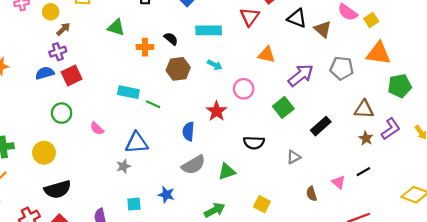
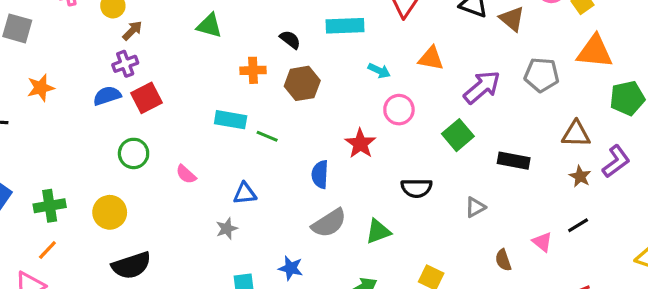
orange cross: (145, 47) -> (253, 70), moved
cyan arrow: (215, 65) -> (379, 71), moved
black rectangle: (321, 126) -> (514, 161), turned 54
blue triangle: (137, 143) -> (245, 193), size x0.7

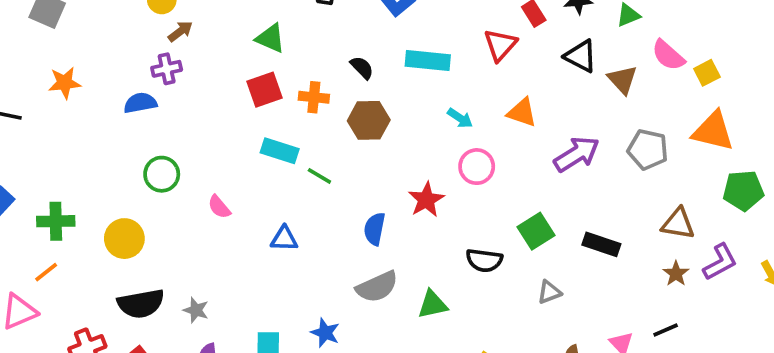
red square: (146, 98) -> (265, 90), moved
green square: (458, 135) -> (536, 231), moved
gray star: (227, 229) -> (196, 310), moved, turned 30

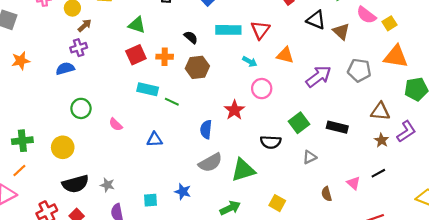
red triangle: (500, 45) -> (260, 30), moved
green triangle: (433, 304) -> (243, 170), size x1.4

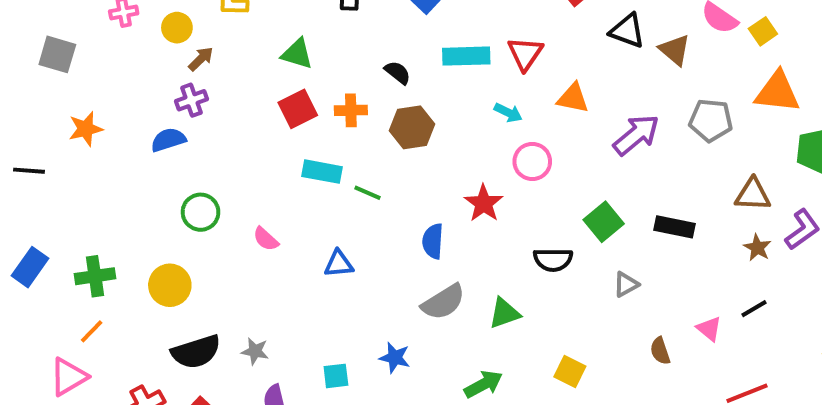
green triangle: (243, 170) -> (504, 313), size x0.7

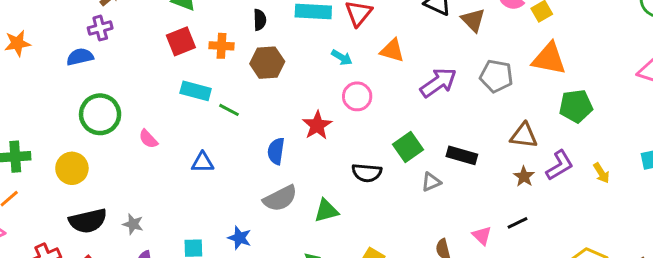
black semicircle: (398, 72) -> (260, 20), turned 45
green circle: (201, 212) -> (100, 114), size x1.4
gray triangle: (626, 284) -> (431, 182), moved

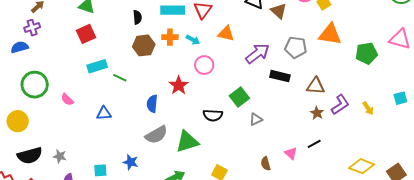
orange cross: (222, 46) -> (170, 37), moved
cyan rectangle: (196, 91) -> (97, 66), turned -30
green pentagon: (576, 106) -> (367, 53), moved
black rectangle: (462, 155) -> (280, 76), moved
green triangle: (326, 211) -> (187, 142), size x1.4

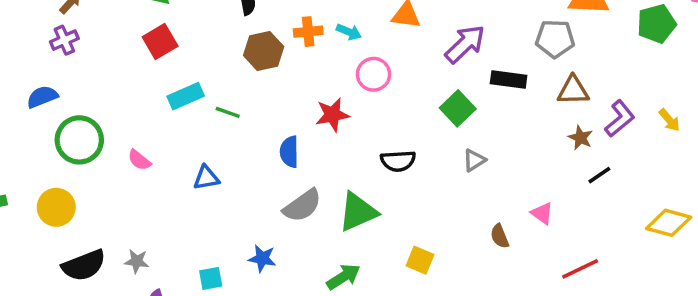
blue semicircle: (20, 47) -> (42, 97), moved
gray pentagon: (296, 47) -> (555, 39), moved
red star: (179, 85) -> (332, 115), turned 30
green square: (239, 97) -> (458, 108), moved
black line: (314, 144) -> (599, 175), moved

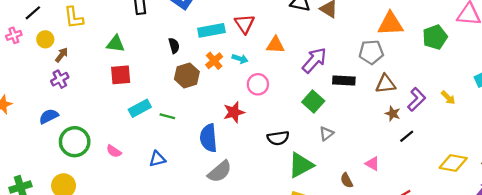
orange cross: (308, 32) -> (214, 61), turned -30
red square: (160, 41) -> (121, 75), turned 30
blue semicircle: (289, 152) -> (209, 138), size x1.4
green triangle: (358, 212) -> (301, 165), moved

